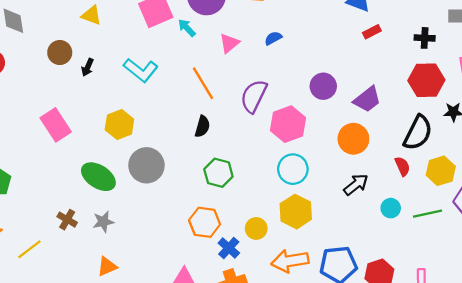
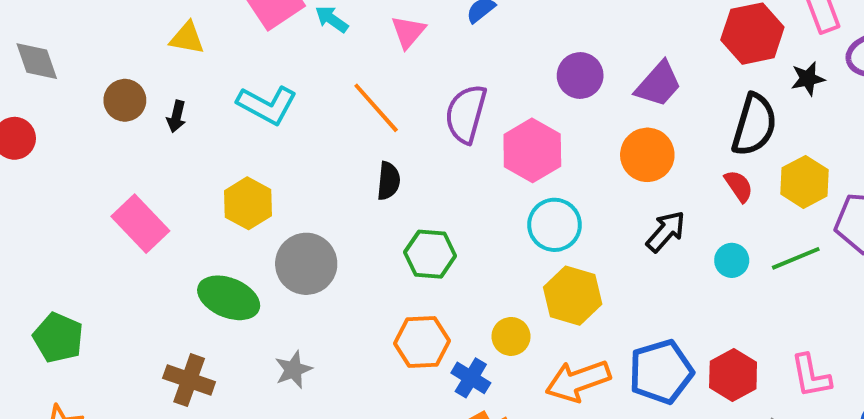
yellow triangle: (91, 15) -> (187, 38), moved
brown cross: (67, 220) -> (189, 380), size x1.4
gray star: (103, 222) -> (293, 370), moved

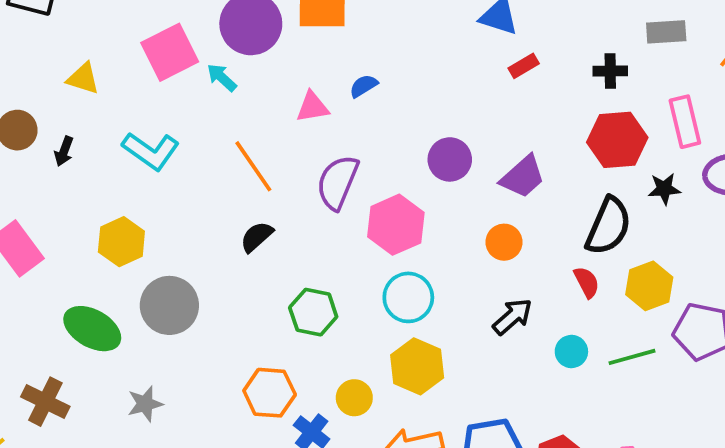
pink triangle: (408, 32) -> (312, 107), moved, turned 33
orange circle: (647, 155) -> (504, 242), size x0.7
black semicircle: (388, 181) -> (257, 237), turned -144
green hexagon: (430, 254) -> (313, 312), moved

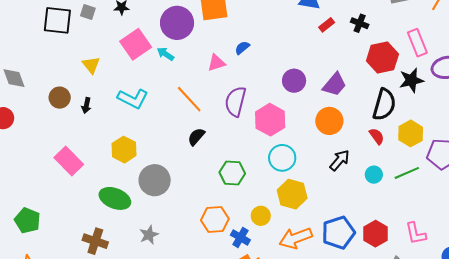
black cross: (610, 71) -> (360, 23), moved, turned 30
yellow triangle: (83, 79) -> (91, 65), turned 42
black star: (664, 189) -> (411, 80), size x1.4
orange circle: (504, 242) -> (329, 121), size x1.4

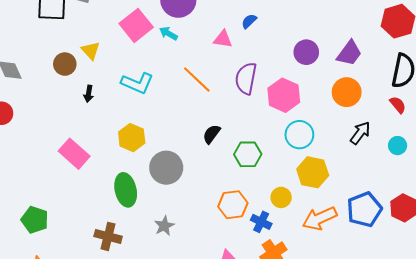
pink triangle: (216, 63) -> (223, 39), turned 30
brown circle: (60, 98) -> (65, 64), moved
black semicircle: (196, 137) -> (211, 134), moved
green ellipse: (115, 198) -> (126, 190), turned 60

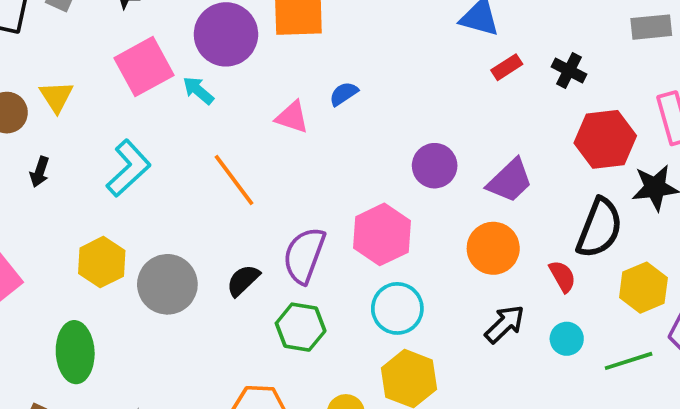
purple semicircle: (246, 78) -> (304, 255), moved
cyan L-shape: (137, 83) -> (128, 168), turned -76
red semicircle: (398, 105) -> (562, 276), moved
cyan circle: (398, 146) -> (567, 339), moved
gray circle: (166, 168) -> (167, 284), moved

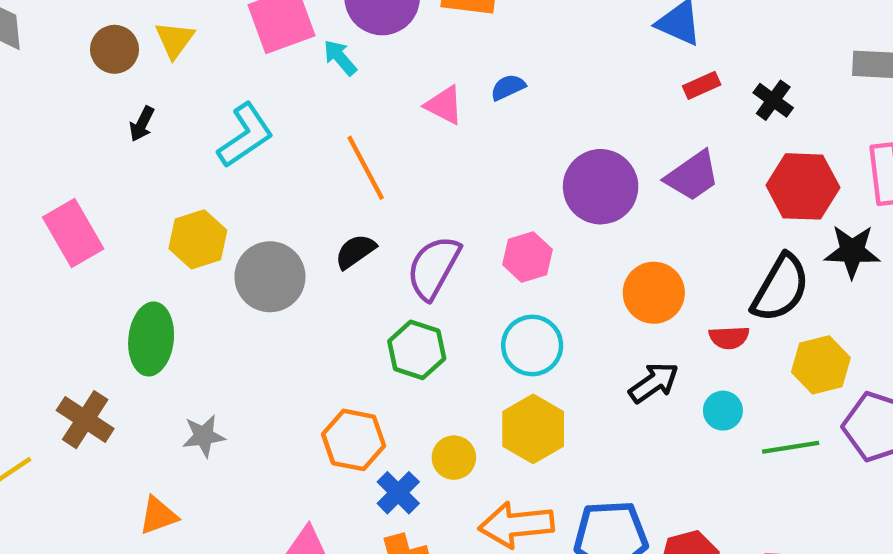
purple circle: (435, 166) -> (601, 187), size x1.4
purple trapezoid: (510, 181) -> (692, 176), moved
pink hexagon: (382, 234) -> (527, 257), size x0.7
red semicircle: (562, 276) -> (729, 338), turned 108
black semicircle: (243, 280) -> (355, 251), moved

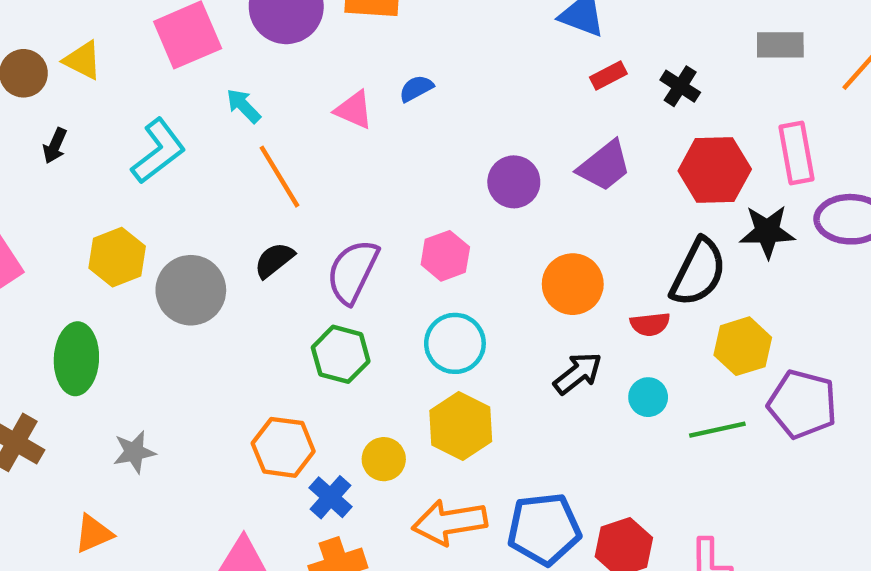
yellow triangle: (175, 40) -> (83, 60), turned -36
cyan arrow: (340, 58) -> (244, 106), moved
purple circle: (601, 187) -> (514, 182), size x0.7

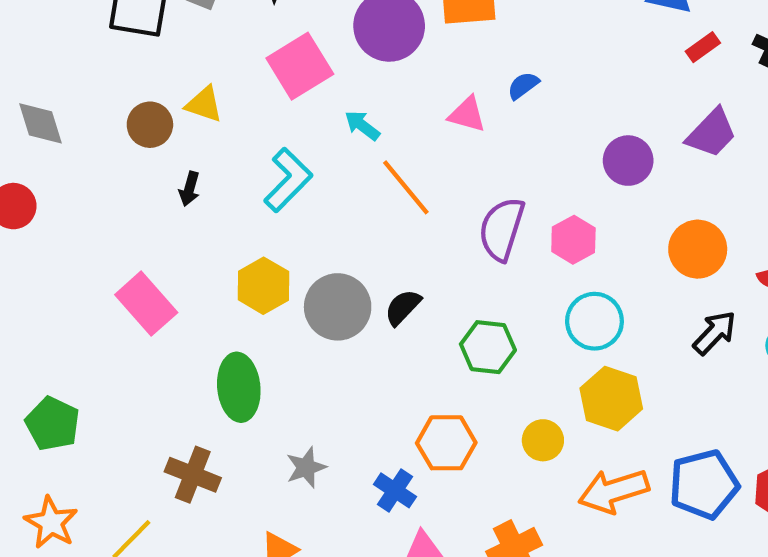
black semicircle: (274, 260) -> (403, 307), moved
purple semicircle: (353, 272) -> (502, 229), moved
blue cross: (331, 497) -> (395, 490), moved

